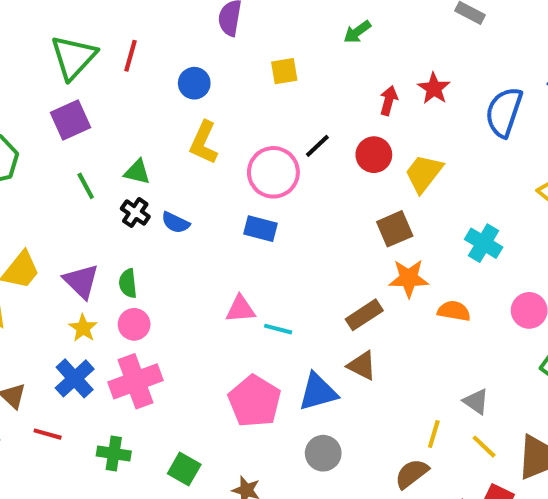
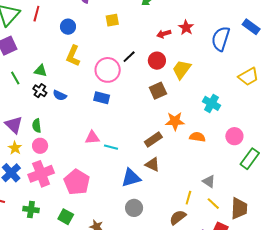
red arrow: (389, 100) -> (164, 34), turned -120
brown square: (395, 229) -> (158, 91), moved
pink pentagon: (254, 401) -> (77, 182), moved

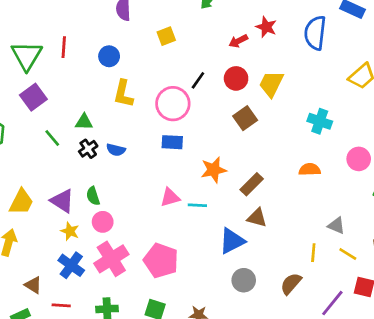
black cross: (40, 91) -> (88, 149), turned 32
orange star: (175, 121) -> (214, 170), moved
brown semicircle: (178, 217) -> (291, 284), moved

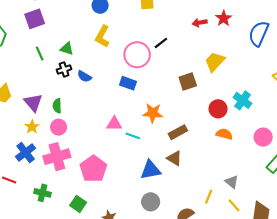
red circle: (236, 78) -> (218, 109), moved

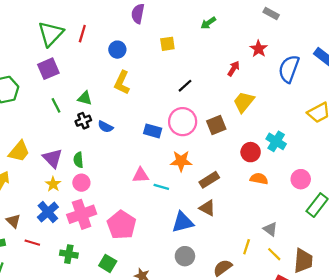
red star: (224, 18) -> (259, 49), moved
red arrow: (200, 23) -> (234, 69), moved, turned 136
pink circle: (137, 55) -> (183, 122), moved

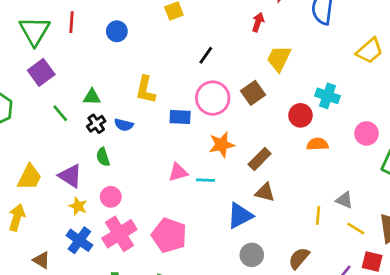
yellow L-shape: (122, 83) -> (146, 90), moved
green semicircle: (78, 160) -> (103, 157), moved
yellow line: (247, 247) -> (318, 215), moved

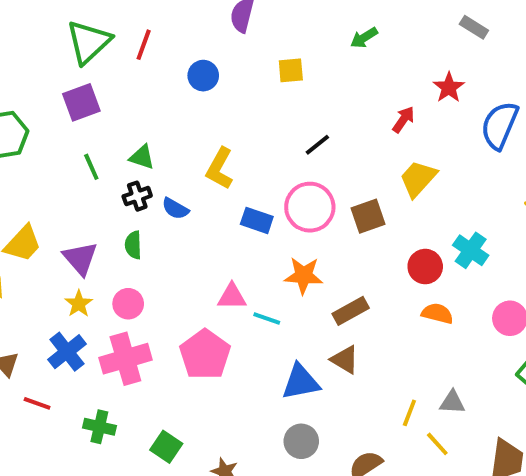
gray triangle: (344, 200) -> (452, 402), turned -36
yellow line: (356, 228) -> (437, 444), moved
pink pentagon: (169, 235) -> (205, 355), moved

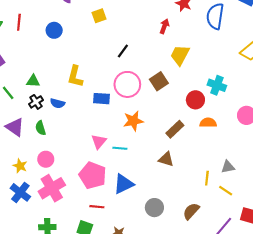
purple triangle: (80, 258) -> (15, 127), moved
pink triangle: (232, 296) -> (99, 141), turned -35
brown rectangle: (351, 311) -> (175, 129), moved
blue triangle: (301, 382) -> (124, 184), moved
red line: (37, 403) -> (97, 207), moved

